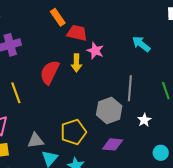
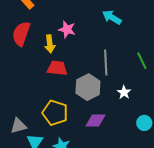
red trapezoid: (77, 33) -> (57, 68), moved
red semicircle: (50, 72) -> (21, 34), moved
yellow pentagon: (73, 132) -> (55, 113), turned -30

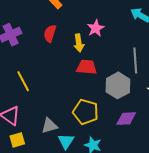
pink star: (67, 29) -> (96, 28), turned 30
red semicircle: (21, 34) -> (50, 33), size x0.7

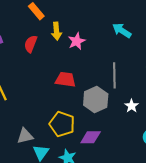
yellow arrow: (79, 43) -> (56, 31), moved
purple diamond: (126, 119) -> (91, 137), moved

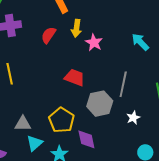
pink star: (77, 41) -> (94, 42), turned -30
purple diamond: (91, 137) -> (86, 139), turned 65

